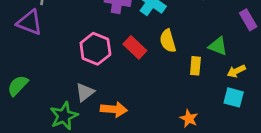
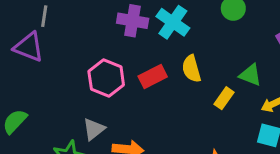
red rectangle: (135, 47) -> (153, 76), turned -70
yellow rectangle: (195, 66) -> (224, 98), turned 30

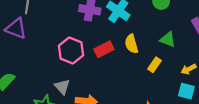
green triangle: (250, 75) -> (168, 39), moved
gray triangle: (94, 129) -> (62, 87), turned -35

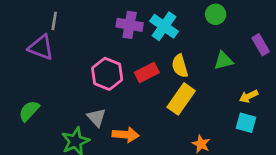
green triangle: (168, 39) -> (223, 61), turned -35
yellow rectangle: (155, 65) -> (181, 99), moved, size x1.6

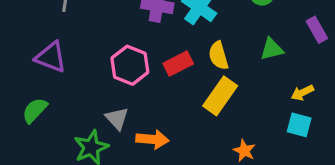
purple triangle: (41, 47) -> (51, 57), moved

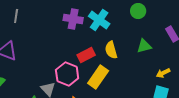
pink hexagon: (130, 65) -> (67, 74), moved
yellow rectangle: (220, 96) -> (98, 77), moved

